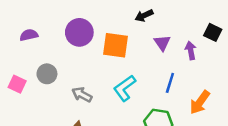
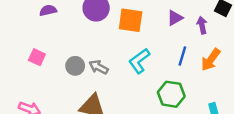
purple triangle: (162, 43) -> (175, 18), turned 35
gray circle: (47, 74) -> (75, 66), moved
orange arrow: (200, 102) -> (211, 60), moved

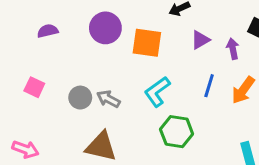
green hexagon: (171, 94) -> (177, 132), moved

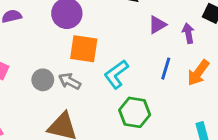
orange square: (147, 43) -> (84, 49), moved

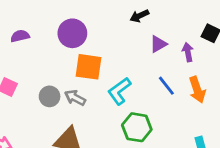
blue line: (166, 69) -> (166, 86), turned -55
orange arrow: (198, 73) -> (197, 90), turned -55

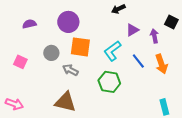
cyan L-shape: (119, 91) -> (112, 51), moved
gray circle: (50, 96) -> (51, 53), moved
green hexagon: (137, 127) -> (109, 82), moved

